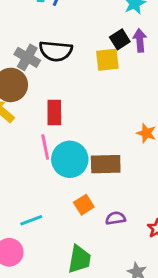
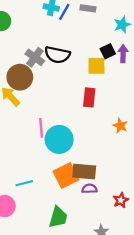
red rectangle: (54, 112) -> (89, 97), moved
brown rectangle: (106, 164) -> (84, 172), moved
orange square: (84, 205) -> (66, 176), size x1.6

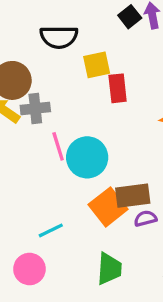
gray cross: (35, 57) -> (35, 108), moved, turned -30
yellow square: (96, 66) -> (97, 65), moved

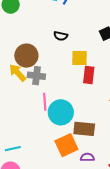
black semicircle: (59, 37) -> (61, 36), size x0.6
brown rectangle: (133, 196) -> (84, 129), moved
cyan line: (51, 230) -> (13, 149), moved

